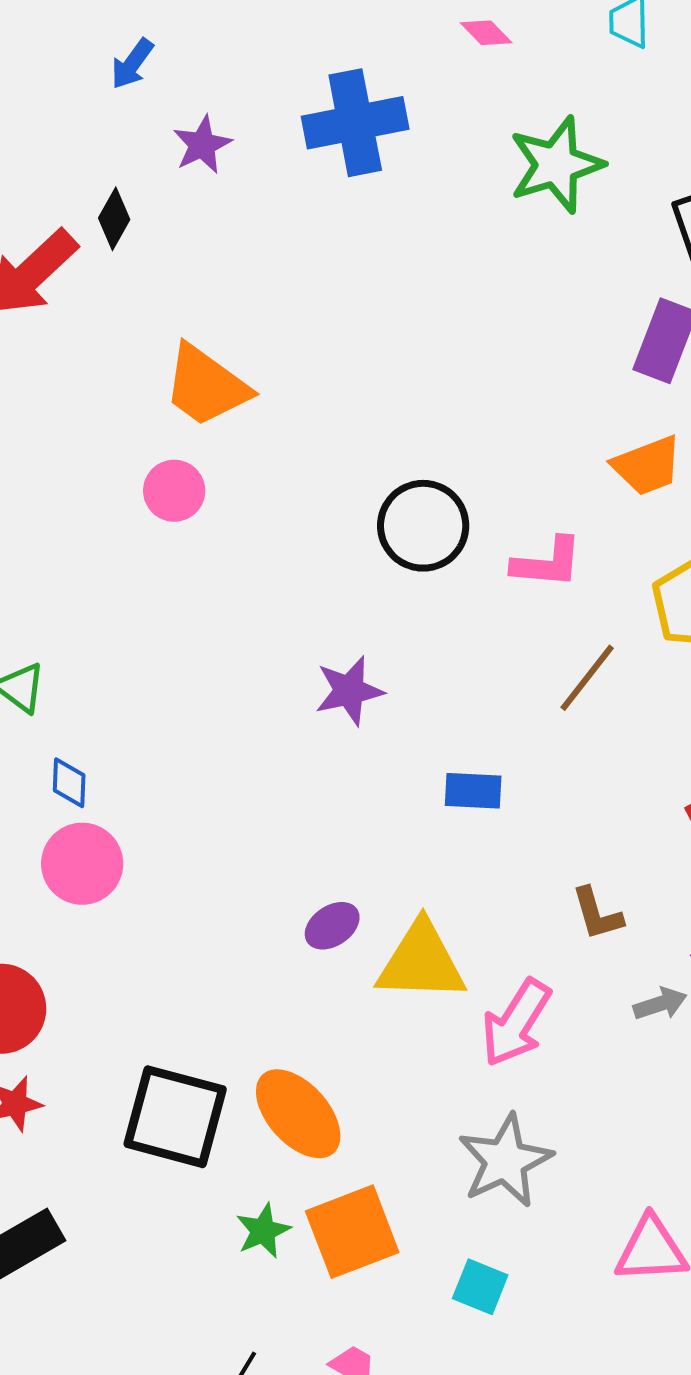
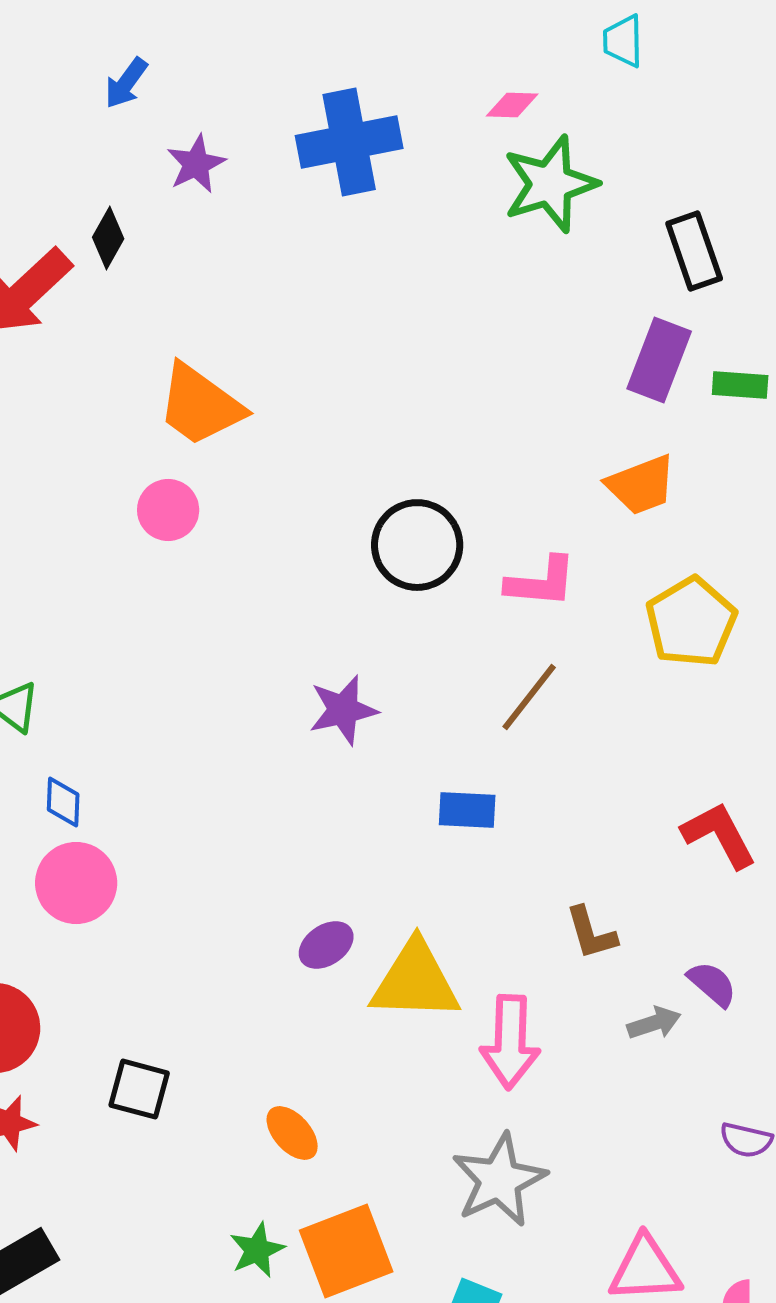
pink diamond: (486, 33) -> (512, 105), moved, turned -44
brown line: (587, 678) -> (529, 697), moved
pink arrow: (516, 1023) -> (510, 1042), turned -30
orange ellipse: (298, 1114) -> (292, 1133), size x0.6
black square: (175, 1117) -> (139, 1089), moved, size x0.6

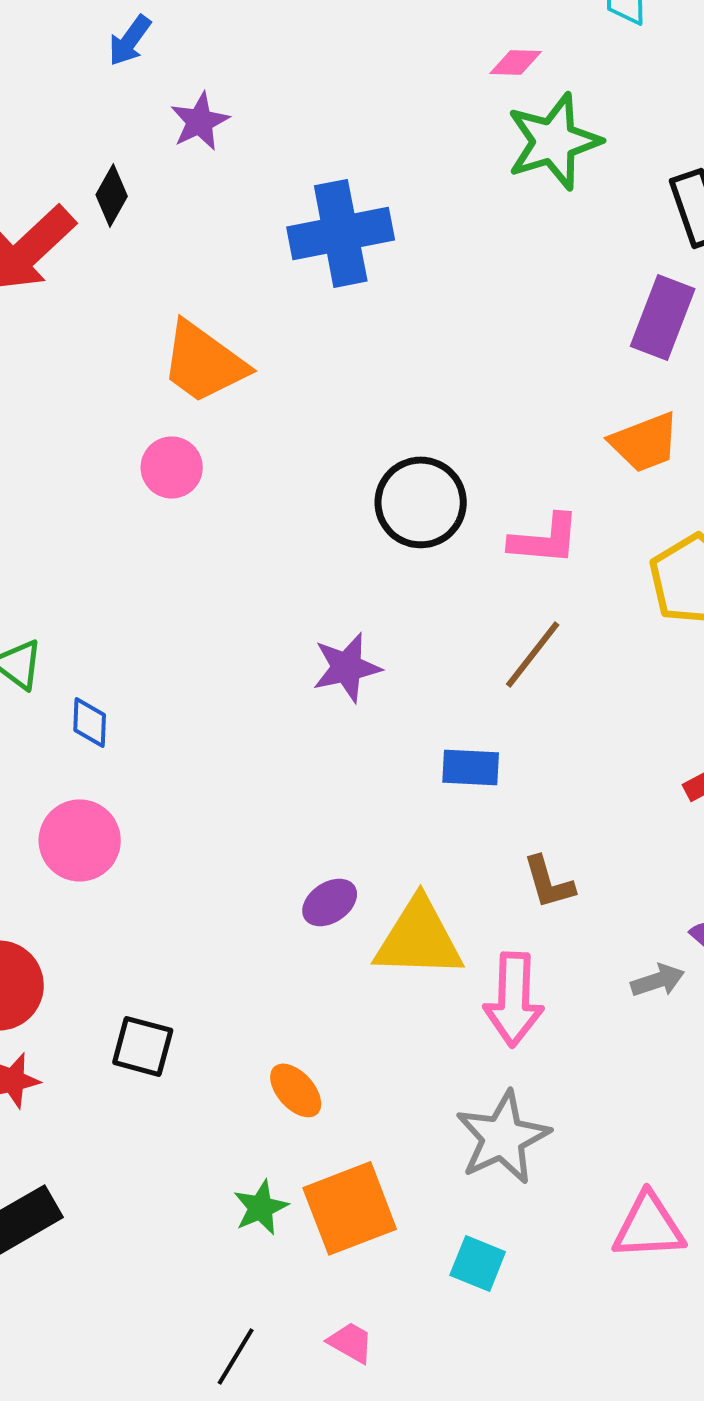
blue cross: (349, 142) -> (341, 233), moved
blue diamond: (63, 802) -> (90, 722), moved
brown L-shape: (591, 933) -> (549, 882), moved

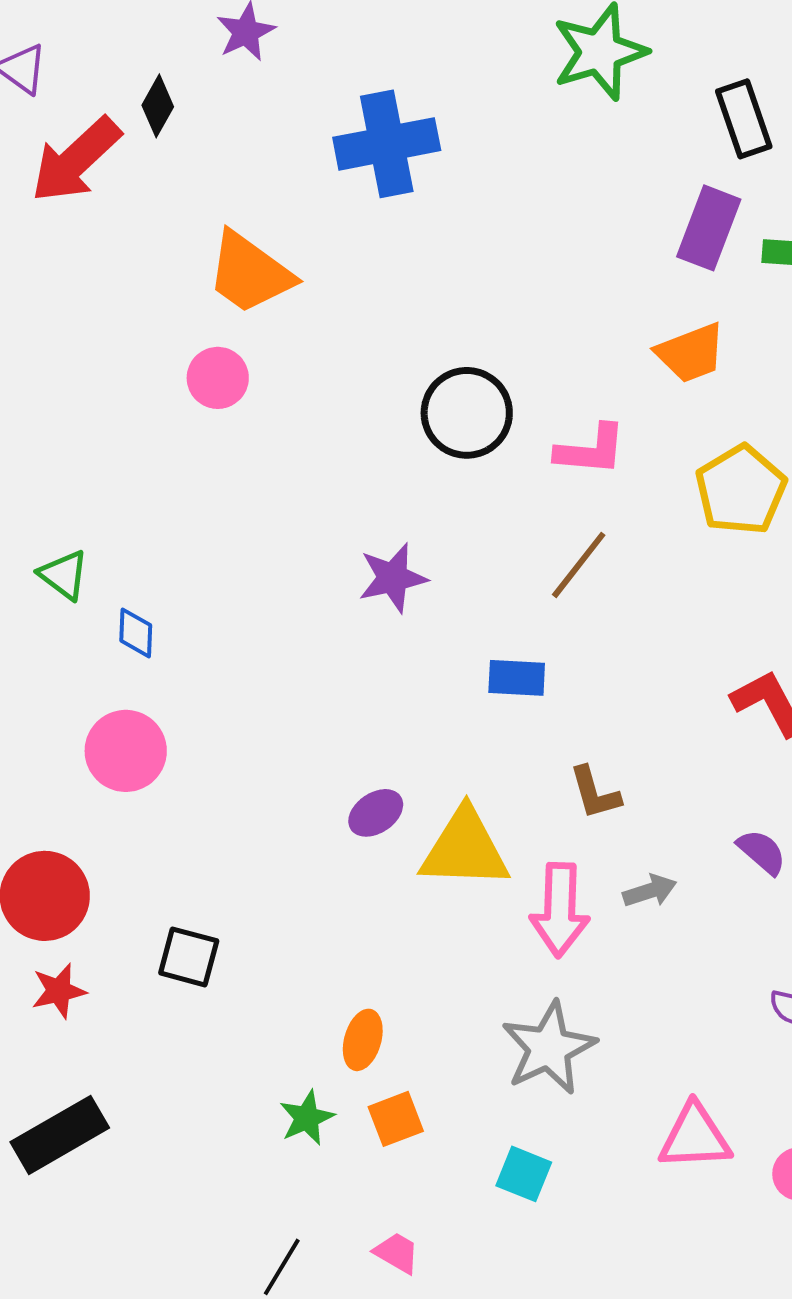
gray arrow: (658, 980) -> (650, 891), moved
orange ellipse: (296, 1090) -> (363, 1040), moved, turned 58
orange square: (350, 1208) -> (396, 1119), size x0.6

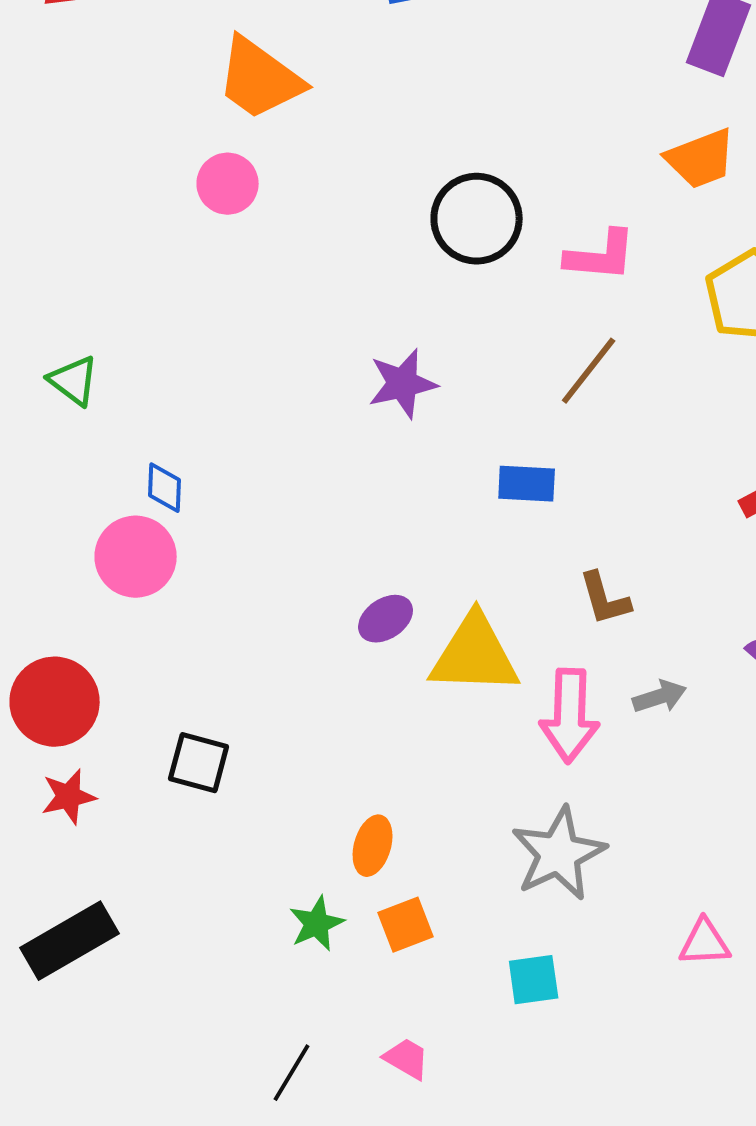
blue diamond: (136, 633) -> (165, 488), moved
pink triangle: (695, 1137) -> (705, 943), size x0.7
cyan square: (524, 1174) -> (534, 980), turned -30

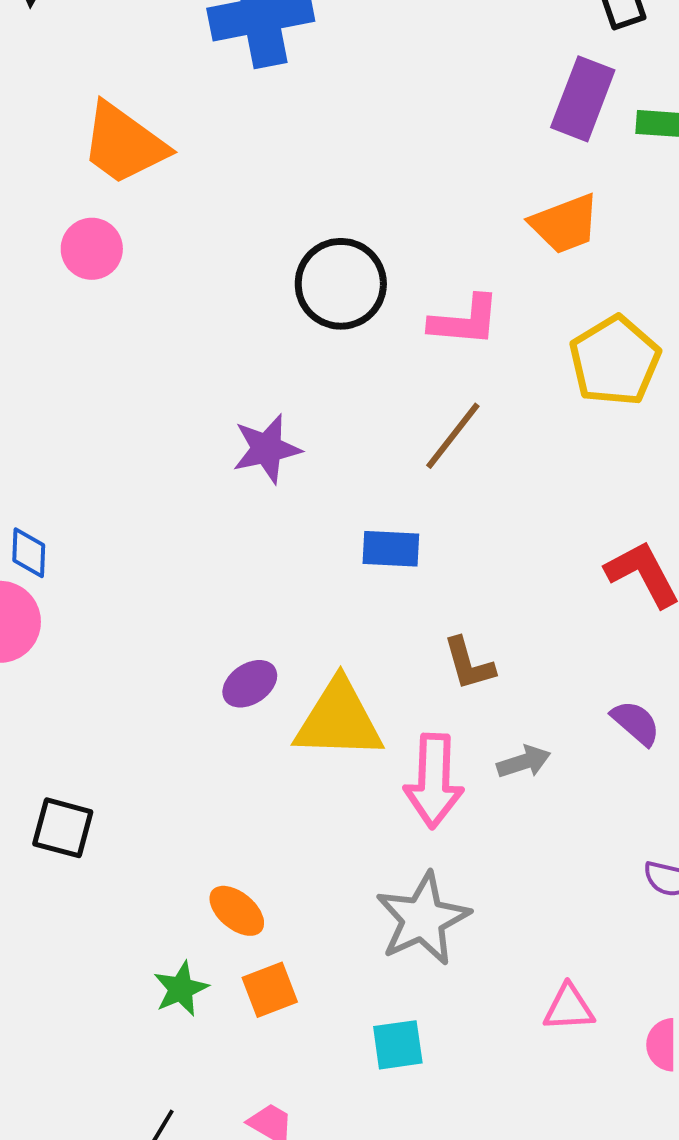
orange ellipse: (373, 846) -> (237, 911), turned -66

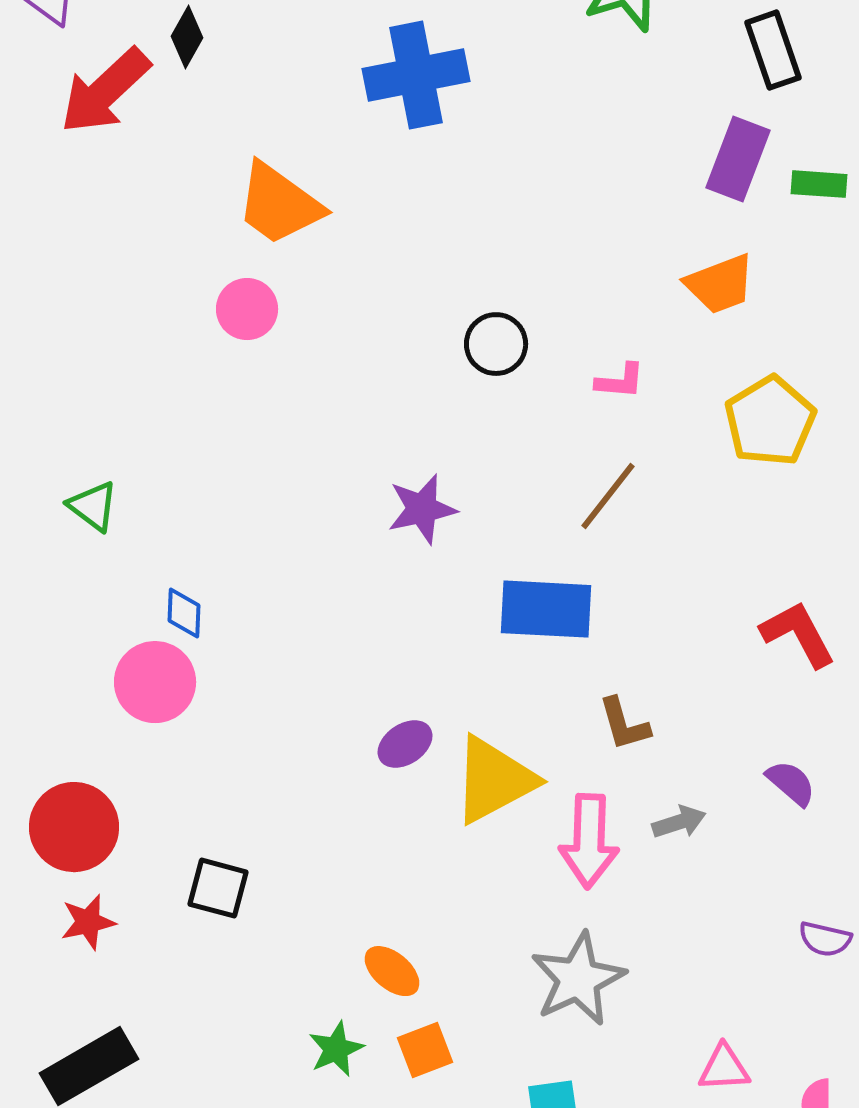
black circle: (341, 284) -> (496, 344), size x0.7
pink L-shape: (465, 321) -> (620, 381), size x0.7
blue rectangle: (391, 549) -> (546, 609), size x1.6
yellow triangle: (339, 720) -> (494, 780), turned -30

